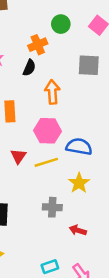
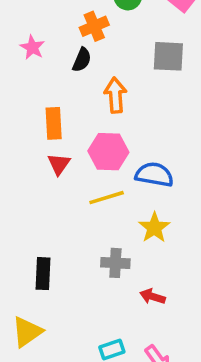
red triangle: (18, 156) -> (59, 164), moved

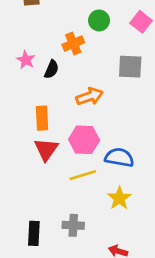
black semicircle: (82, 60) -> (52, 69), moved
orange arrow: (115, 95) -> (90, 96), turned 75
red triangle: (59, 164) -> (46, 149), size x1.4
gray cross: (115, 263) -> (73, 225), moved

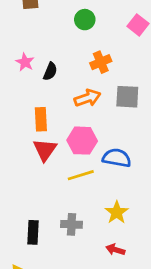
green circle: (99, 20) -> (85, 20), moved
orange cross: (73, 44) -> (101, 62), moved
gray square: (130, 67) -> (127, 97), moved
yellow star: (119, 198) -> (117, 212), moved

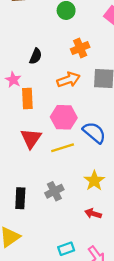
pink star: (25, 62) -> (13, 80), moved
red triangle: (45, 150) -> (31, 138), moved
blue semicircle: (117, 158) -> (94, 133), turned 30
gray cross: (71, 224) -> (54, 191), turned -30

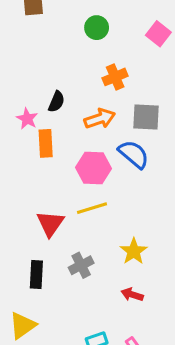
black semicircle: (36, 56) -> (56, 102), moved
blue semicircle: (94, 133) -> (134, 154), moved
red triangle: (31, 138) -> (50, 224), moved

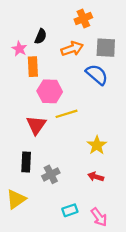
pink hexagon: (94, 168) -> (50, 91), moved
gray cross: (81, 265) -> (51, 174), moved

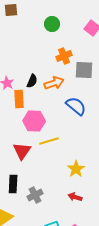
black semicircle: (41, 36) -> (32, 81), moved
gray square: (106, 48) -> (84, 70), moved

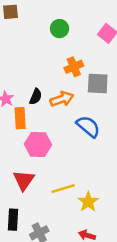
yellow line: (49, 141) -> (63, 189), moved

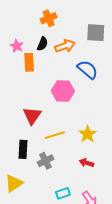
orange cross: (74, 67) -> (49, 18), moved
pink hexagon: (38, 144) -> (63, 91), moved
yellow line: (63, 189) -> (55, 135), moved

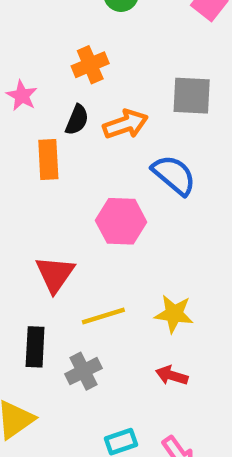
pink star: (17, 46) -> (22, 96), moved
yellow star: (88, 134) -> (174, 314), turned -30

